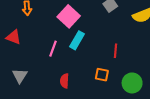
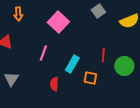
cyan rectangle: (77, 40) -> (72, 64), moved
green circle: (132, 83) -> (124, 66), moved

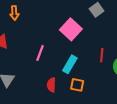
pink square: (58, 22) -> (71, 29), moved
orange square: (90, 78) -> (77, 85), moved

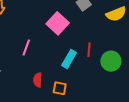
cyan rectangle: (70, 64) -> (69, 59), moved
orange square: (77, 85) -> (60, 88), moved

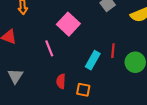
pink square: (58, 23) -> (68, 24), moved
pink line: (26, 47) -> (49, 48), turned -42

